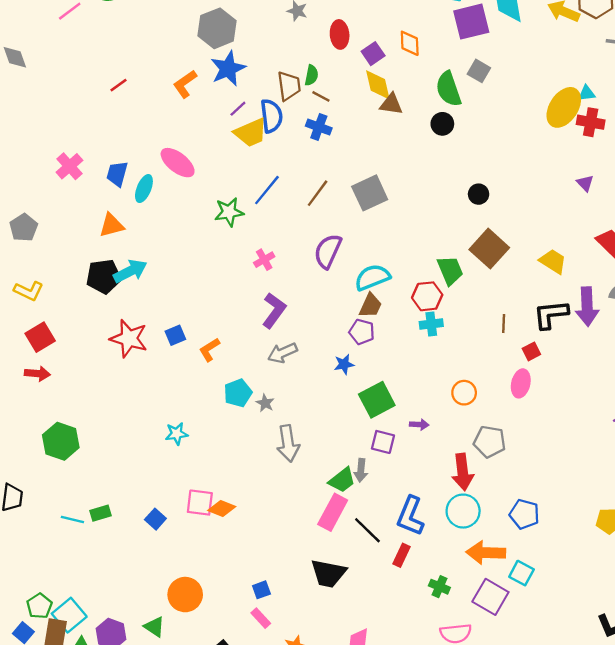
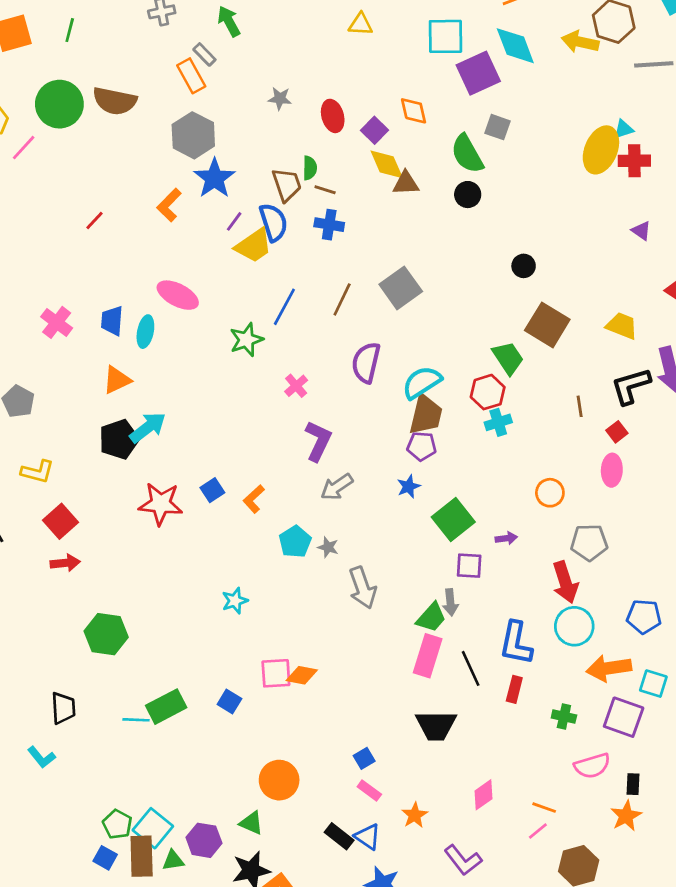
brown trapezoid: (371, 306) -> (426, 415), size x1.4
green rectangle: (100, 513) -> (166, 707), size x1.6
black line: (367, 530) -> (471, 668), turned 32

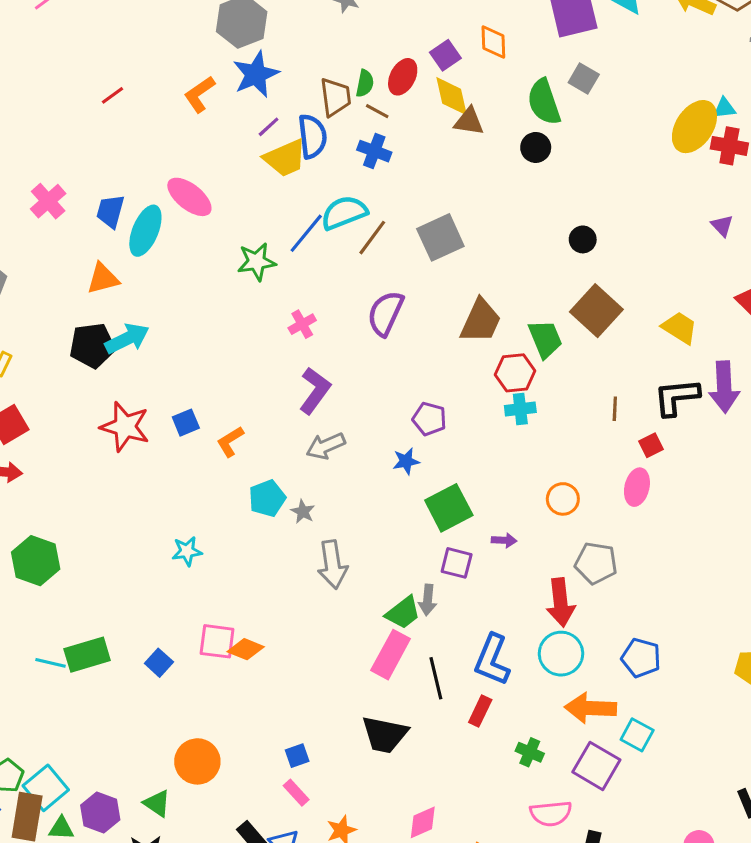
red ellipse: (333, 116) -> (403, 77), moved, turned 32
cyan ellipse: (145, 332) -> (145, 231), size x1.4
cyan semicircle: (422, 382) -> (344, 213), moved
brown trapezoid: (426, 415) -> (481, 321), moved

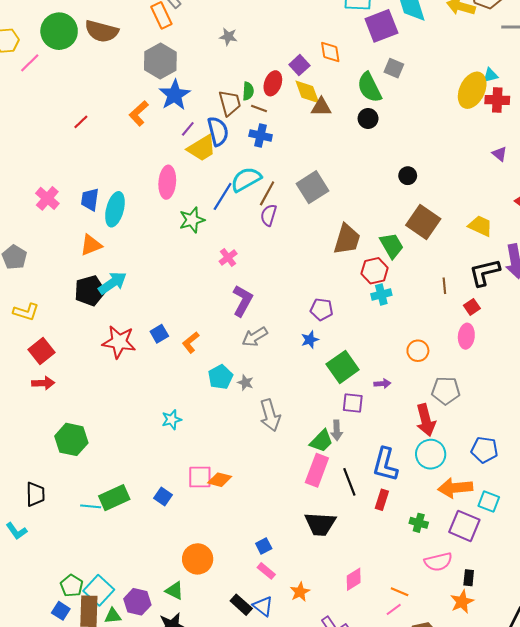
pink ellipse: (189, 197) -> (167, 182), moved, turned 64
purple semicircle: (385, 313) -> (269, 215), moved, size x0.7

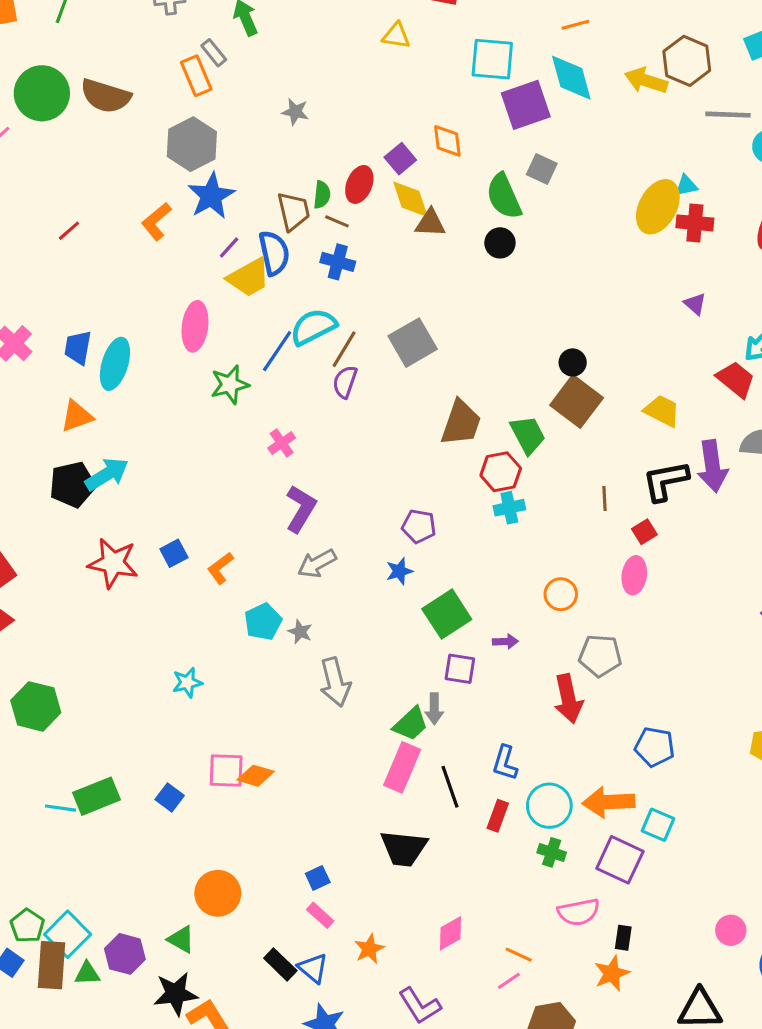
black circle: (408, 176) -> (573, 362), moved
cyan circle: (431, 454) -> (549, 806), moved
blue L-shape: (385, 464) -> (505, 763), size x0.7

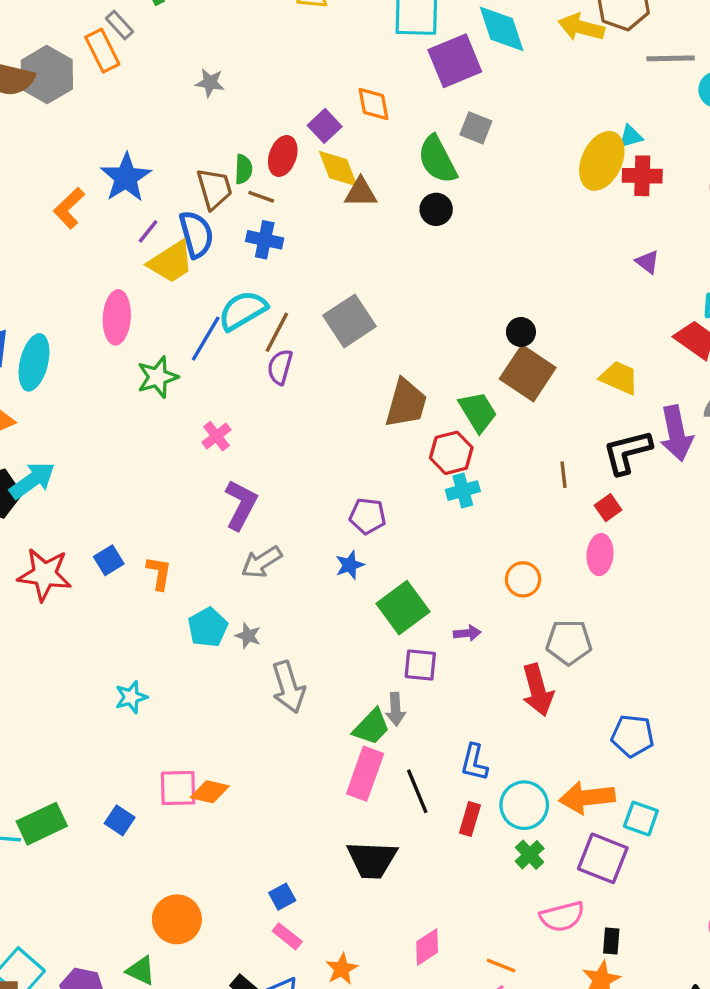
gray hexagon: (192, 144) -> (47, 75), moved
orange L-shape: (220, 568) -> (159, 573), turned 140
green cross: (552, 852) -> (530, 855), turned 32

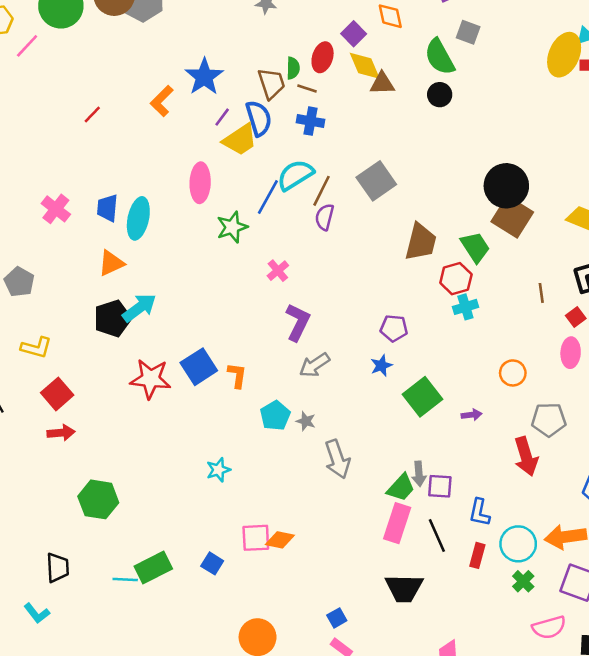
black circle: (521, 332) -> (506, 186), size x2.0
blue square: (109, 560) -> (199, 367), size x1.6
purple square: (420, 665) -> (440, 486), moved

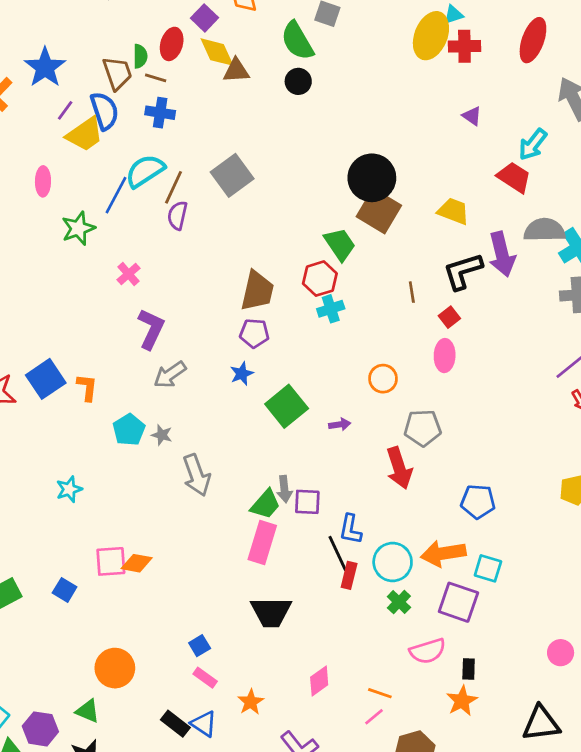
pink ellipse: (200, 183) -> (43, 181), size x0.7
brown trapezoid: (421, 242) -> (257, 291), moved
black line: (437, 536) -> (338, 553), moved

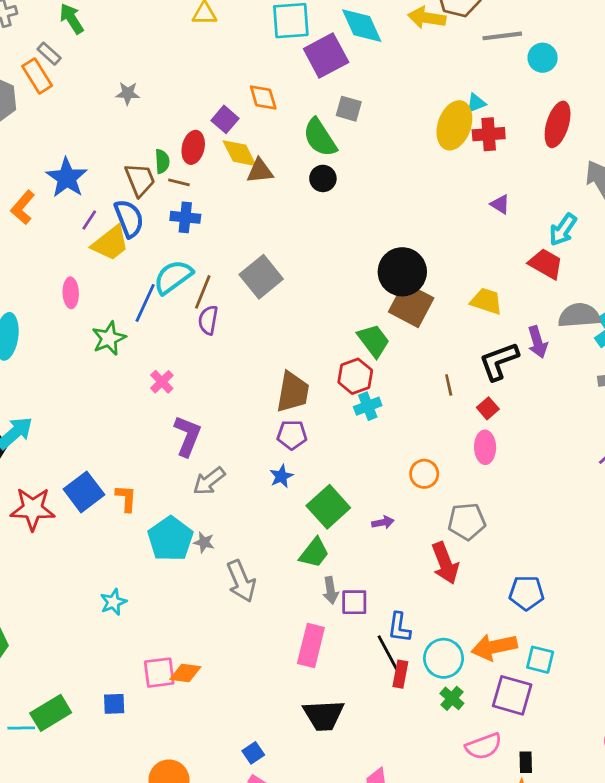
purple arrow: (502, 254) -> (538, 342), size x0.7
cyan pentagon: (129, 430) -> (170, 539), size x1.4
green trapezoid: (266, 504) -> (314, 553), moved
blue square: (65, 590) -> (114, 704), turned -30

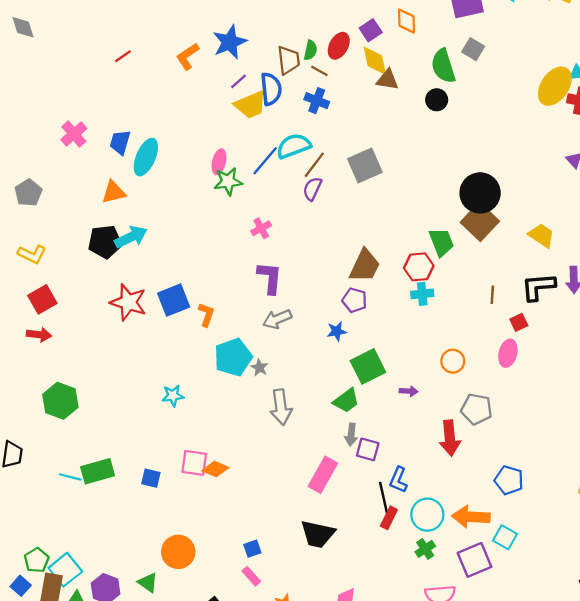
pink ellipse: (71, 293) -> (219, 162), moved
purple L-shape: (187, 436) -> (270, 278), turned -32
purple square: (512, 695) -> (475, 560), turned 36

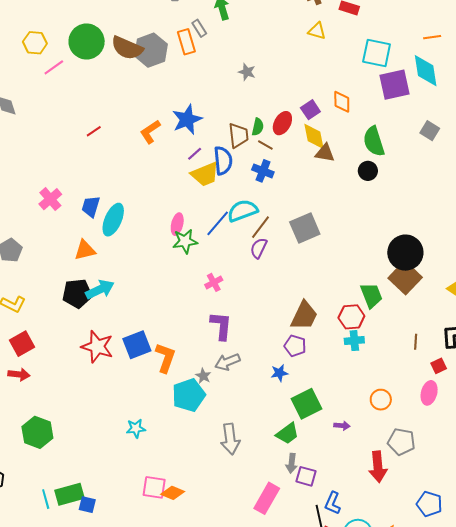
gray square: (473, 49) -> (430, 131), moved
orange L-shape: (206, 315) -> (165, 358), size x1.4
gray star: (259, 368) -> (203, 376), moved
cyan line: (70, 477) -> (46, 499), turned 60
blue square: (151, 478) -> (87, 505), moved

